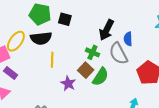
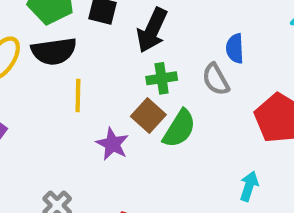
black arrow: (106, 30) -> (152, 30), moved
green cross: (92, 52) -> (162, 78), turned -32
gray semicircle: (118, 53) -> (216, 79), size x0.7

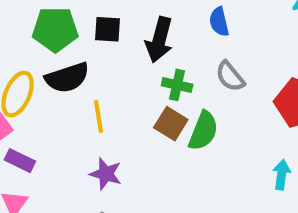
blue semicircle: (235, 48) -> (219, 22), moved
green cross: (162, 78) -> (177, 85), turned 32
purple star: (112, 144) -> (106, 174), moved

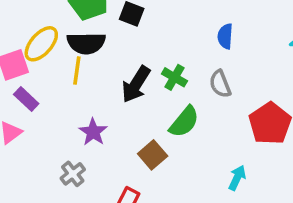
black arrow: (159, 40) -> (136, 84), moved
yellow line: (99, 116) -> (77, 70), moved
brown square: (171, 124) -> (153, 155), moved

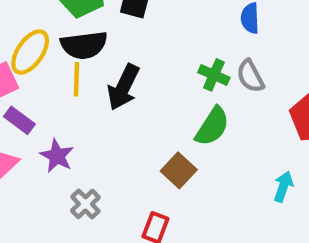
green cross: (175, 77) -> (214, 75), moved
black arrow: (136, 84) -> (123, 87), moved
purple star: (93, 132) -> (57, 156), moved

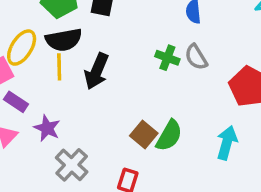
green semicircle: (212, 126) -> (169, 136), moved
cyan arrow: (283, 187) -> (227, 143), size x1.4
gray cross: (85, 204) -> (72, 165), size x1.4

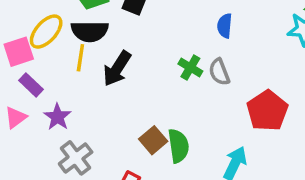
green semicircle: (169, 136) -> (178, 146), turned -48

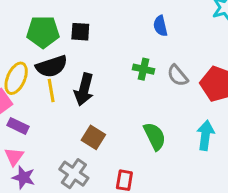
gray semicircle: (219, 72) -> (178, 76), moved
purple star: (57, 117) -> (24, 177), moved
brown square: (153, 140) -> (93, 137), moved

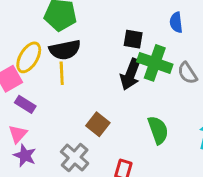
black square: (80, 32) -> (133, 39), moved
green cross: (144, 69) -> (155, 63), size x1.6
black arrow: (84, 90) -> (130, 74), moved

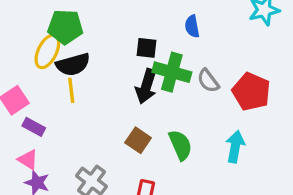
yellow ellipse: (29, 57) -> (47, 51), moved
brown square: (98, 124) -> (138, 140), moved
pink triangle: (18, 134) -> (28, 160), turned -36

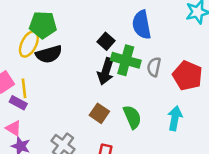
blue semicircle: (192, 26) -> (142, 25), size x1.6
black square: (146, 48) -> (106, 41), turned 35
gray semicircle: (208, 81) -> (154, 67), turned 48
yellow line: (71, 90) -> (24, 88), moved

